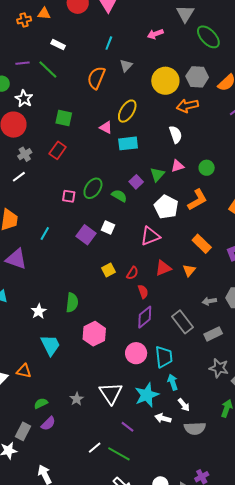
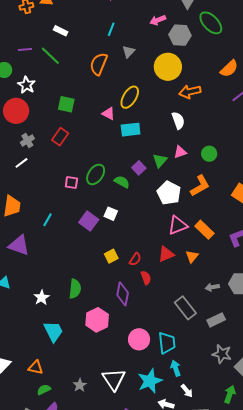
gray hexagon: (197, 77) -> (180, 35), moved
pink triangle: (150, 236) -> (178, 225), moved
purple diamond: (145, 317) -> (123, 294), moved, turned -40
orange triangle: (24, 371) -> (36, 367), moved

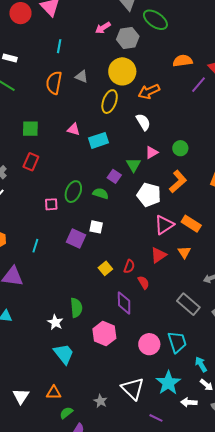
gray triangle: (128, 52) -> (82, 77), moved, turned -40
orange semicircle: (229, 69) -> (183, 61), turned -132
yellow ellipse: (130, 97) -> (110, 102), moved
white star: (42, 298) -> (55, 322), moved
cyan arrow: (176, 368) -> (201, 364), moved

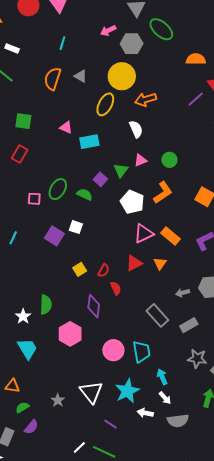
orange semicircle: (183, 61) -> (196, 59), moved

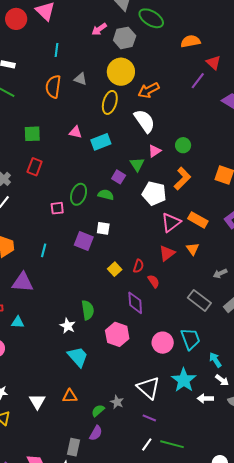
white semicircle: (136, 129) -> (145, 121), size x1.4
green semicircle: (22, 407) -> (98, 411), moved
purple line: (111, 424) -> (149, 418), moved

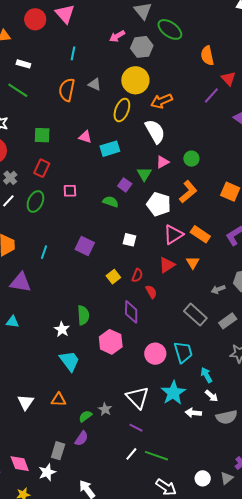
orange semicircle: (191, 41) -> (207, 56), turned -96
green ellipse: (79, 194) -> (35, 201), moved
pink square: (57, 208) -> (70, 191), moved
white square: (103, 228) -> (129, 240), moved

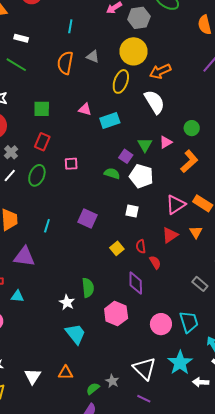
pink triangle: (163, 162) -> (166, 142), moved
white pentagon: (159, 204) -> (141, 176), moved
red semicircle: (137, 275) -> (141, 246), turned 152
gray rectangle: (195, 315) -> (200, 284), size x0.7

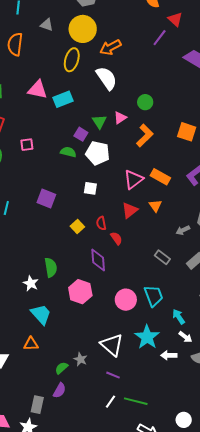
gray triangle: (93, 57) -> (47, 25), moved
pink triangle: (85, 109) -> (37, 90), size x1.5
orange triangle: (66, 373) -> (31, 344), moved

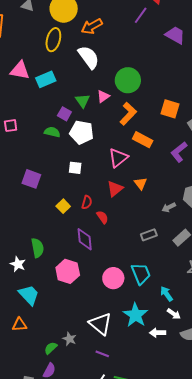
green circle: (145, 102) -> (128, 80), size x1.6
orange rectangle: (160, 177) -> (143, 140), moved
red semicircle: (101, 223) -> (87, 202), turned -152
gray rectangle: (162, 257) -> (149, 235), turned -56

